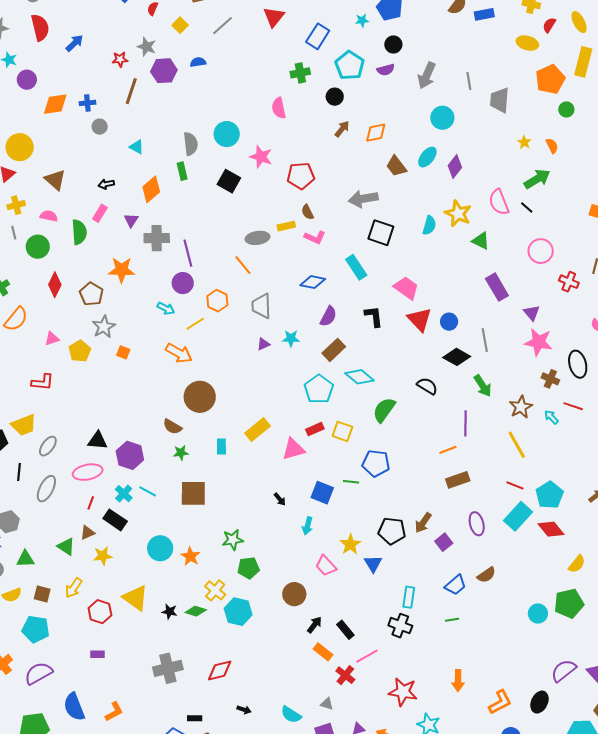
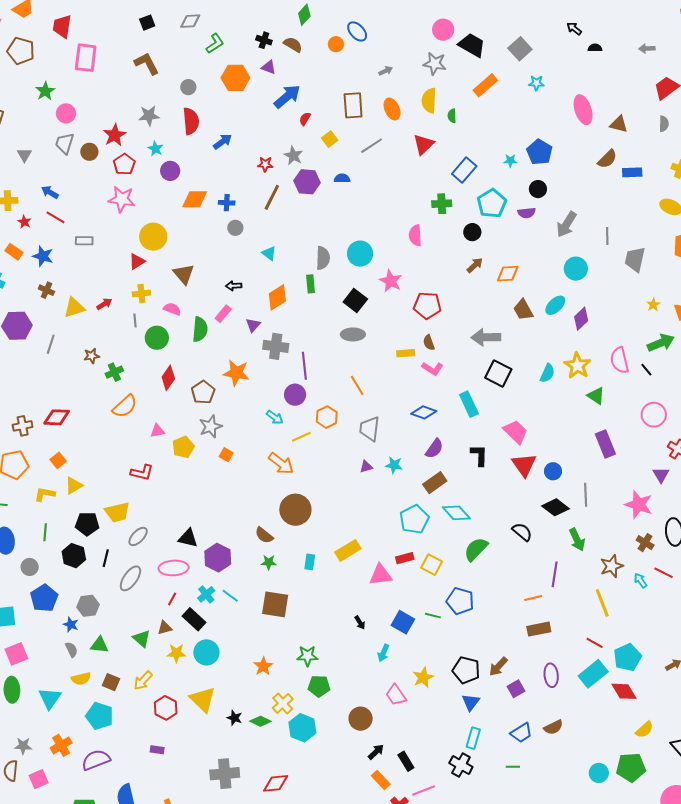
gray ellipse: (257, 238) -> (353, 334), moved
purple triangle: (532, 313) -> (661, 475), moved
cyan circle: (160, 548) -> (206, 652), moved
blue triangle: (373, 564) -> (471, 702), moved

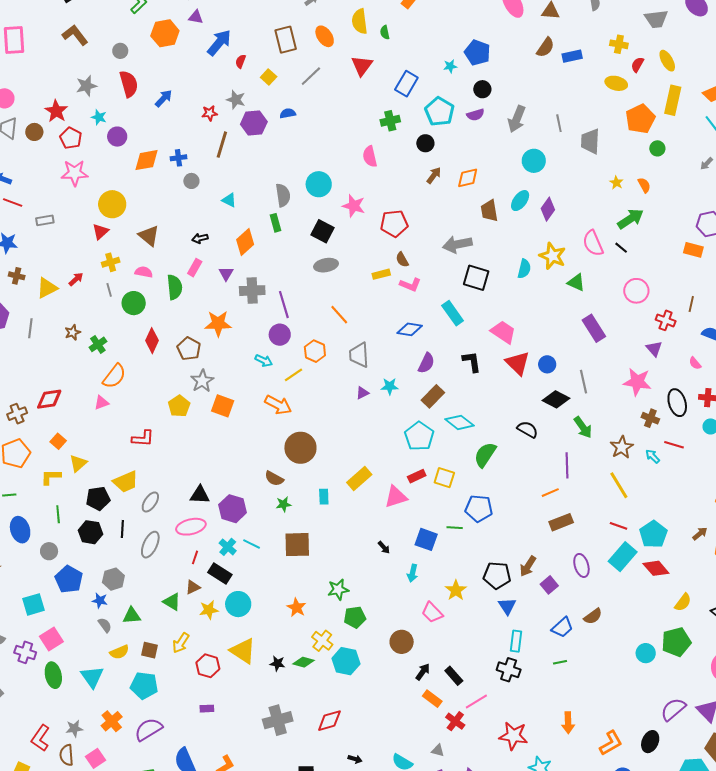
brown trapezoid: (523, 310) -> (489, 211), turned 30
pink triangle: (158, 431) -> (101, 403), moved
orange square: (226, 455) -> (223, 406), size x1.6

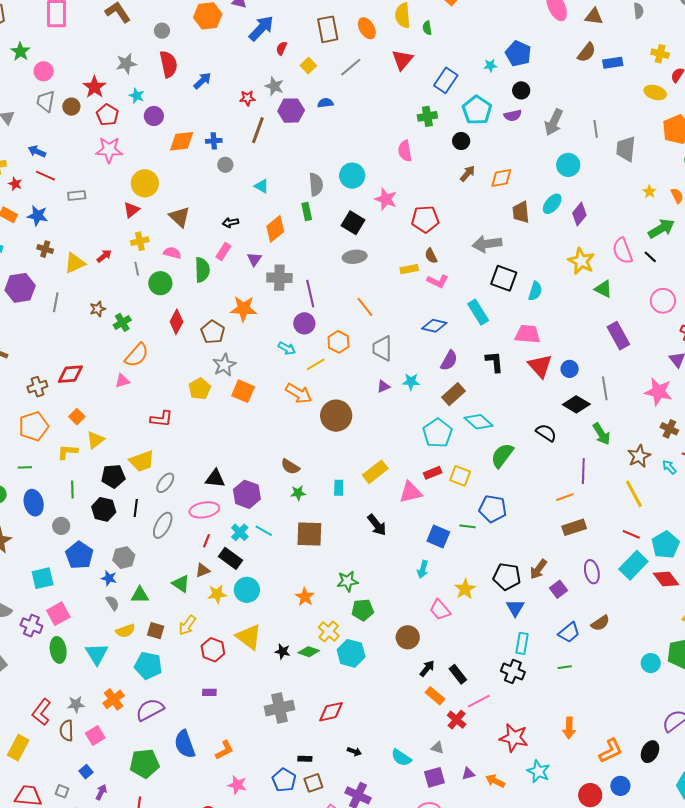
cyan semicircle: (524, 269) -> (535, 291), moved
pink trapezoid: (503, 332) -> (528, 334), turned -32
brown circle: (300, 448) -> (336, 416), moved
black arrow: (384, 547) -> (377, 525), moved, size x1.6

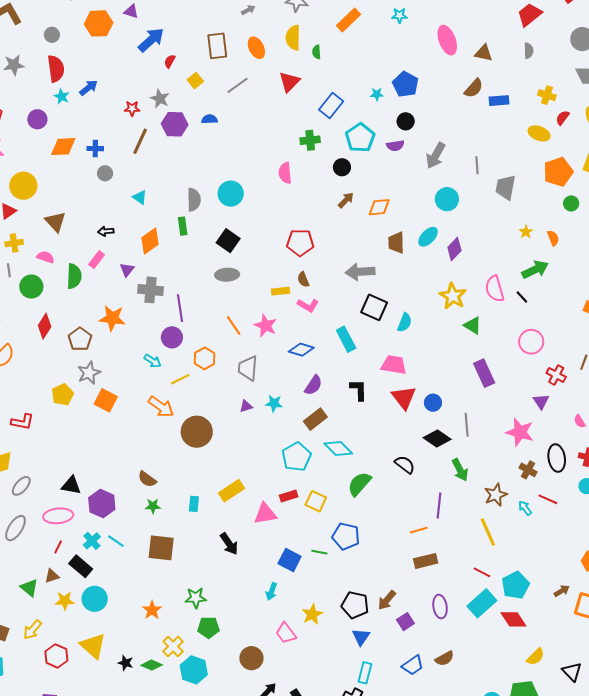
cyan star: (137, 96) -> (62, 97), moved
pink star: (386, 199) -> (266, 326), moved

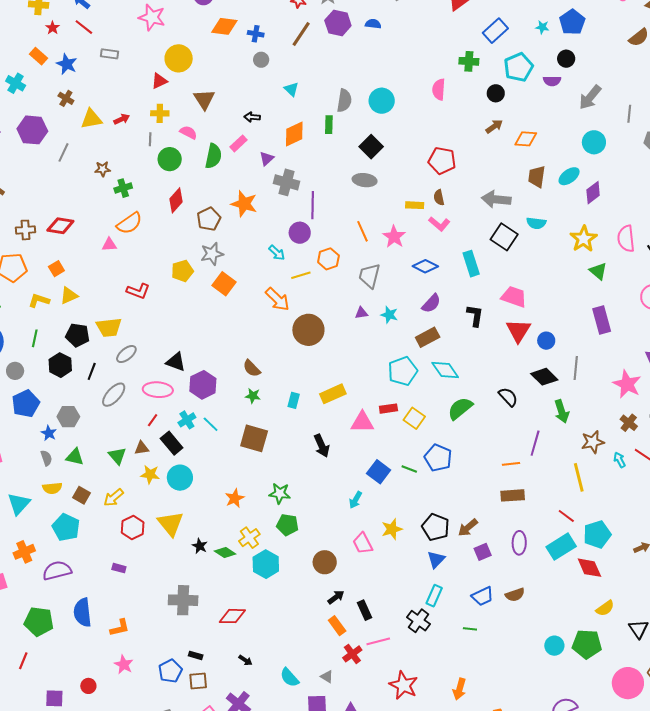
cyan semicircle: (405, 322) -> (536, 223), moved, turned 66

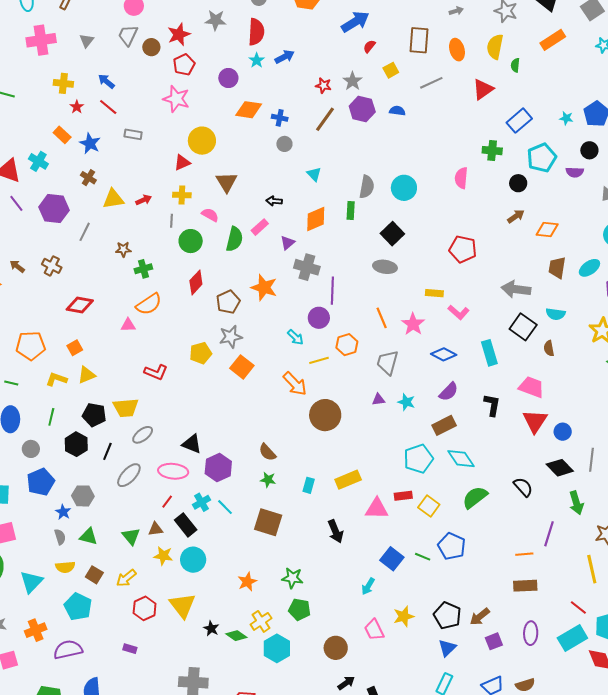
brown semicircle: (439, 197) -> (549, 348), moved
brown cross: (26, 230) -> (52, 266), moved, turned 30

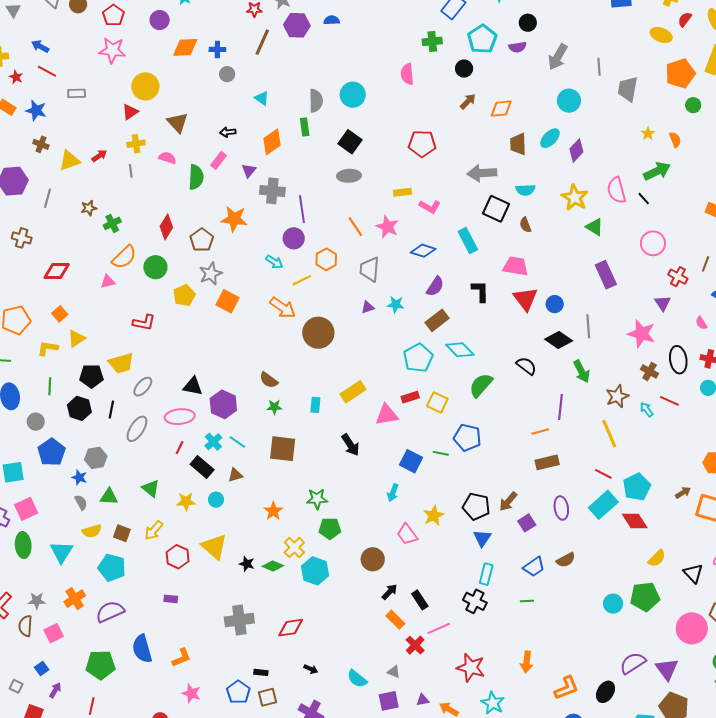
green circle: (191, 241) -> (155, 267), moved
brown triangle: (156, 529) -> (235, 475), moved
cyan circle: (193, 560) -> (216, 500), size x0.6

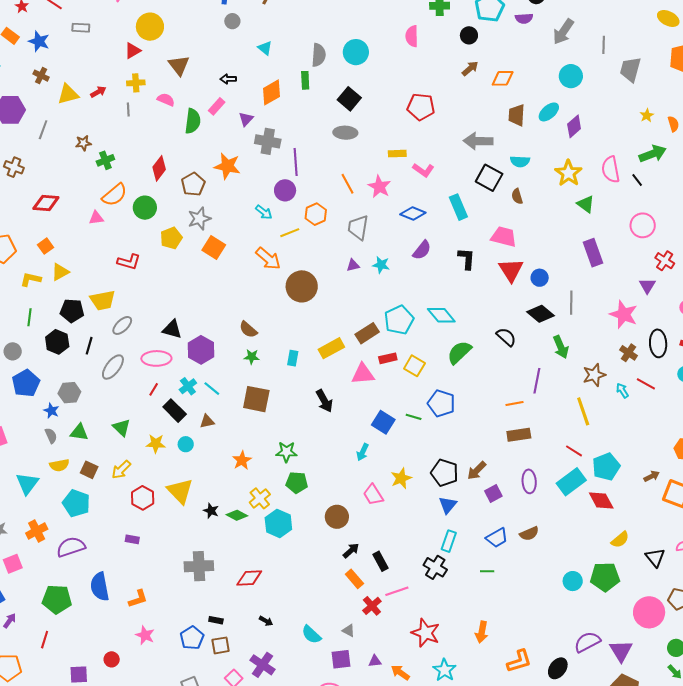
brown rectangle: (437, 320) -> (367, 333), moved

